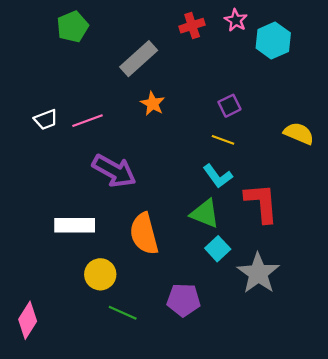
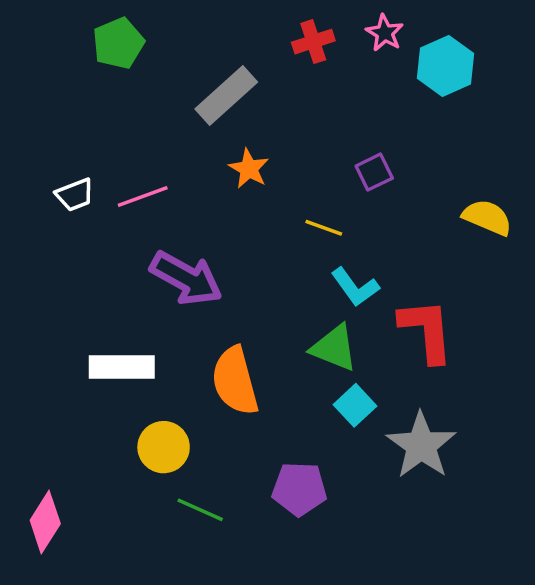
yellow line: (223, 140) -> (324, 228), moved

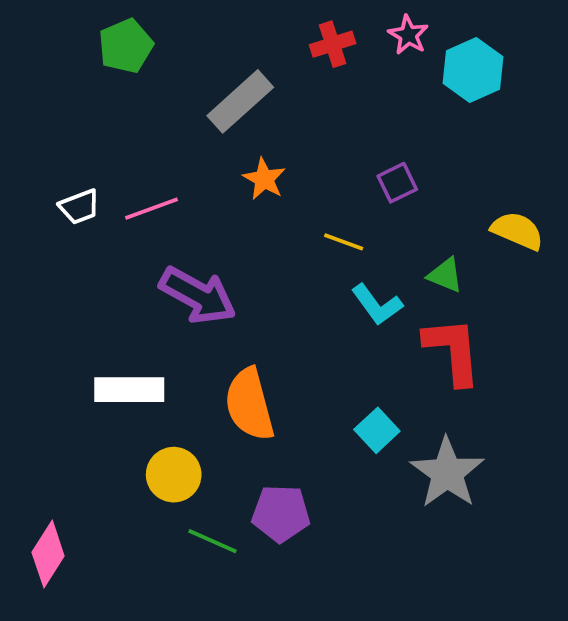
green triangle: (334, 348) -> (445, 275), moved, size x0.7
purple pentagon: (299, 489) -> (281, 513), moved

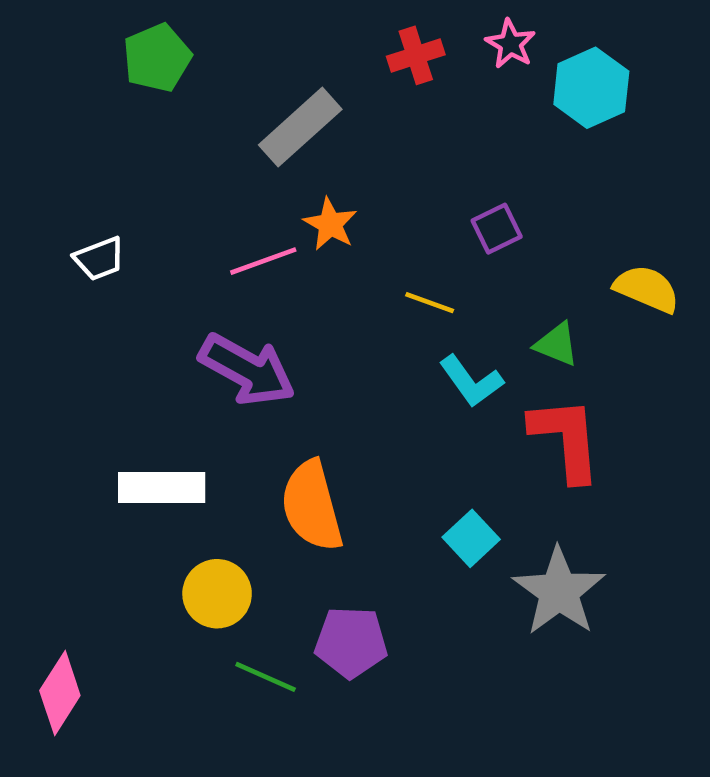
pink line: (152, 209) -> (263, 261), moved

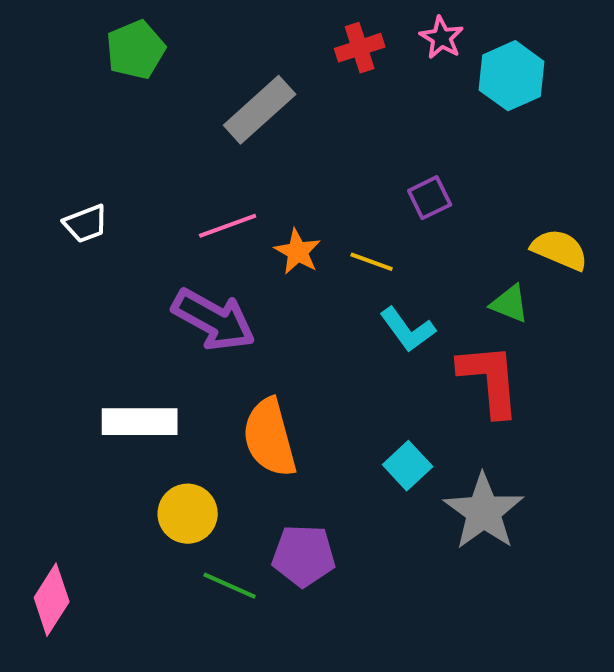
orange star: (330, 224) -> (298, 252), moved
green triangle: (557, 344) -> (510, 304), moved

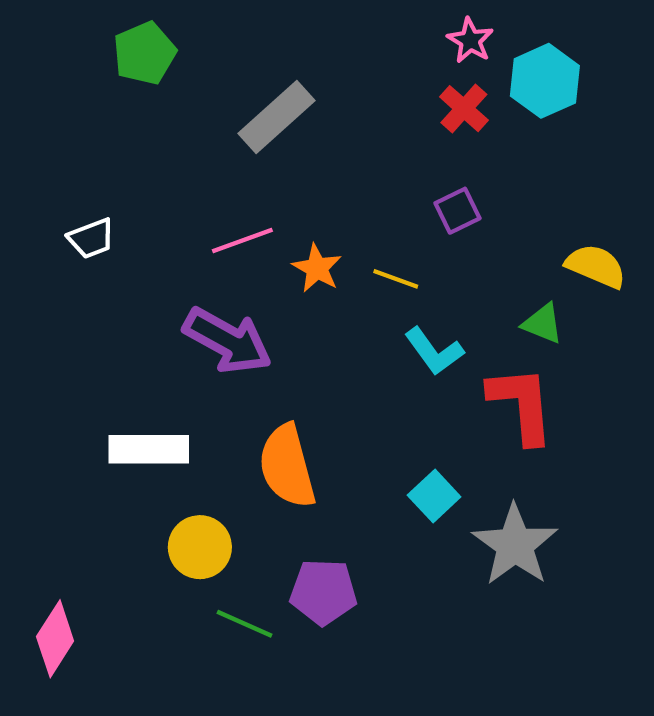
red cross: (360, 48) -> (464, 109), moved, turned -30

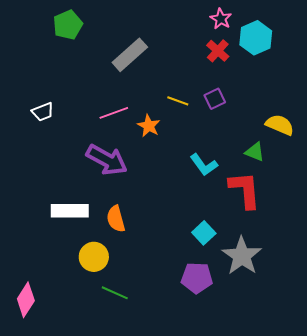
yellow line: (396, 279) -> (178, 101), moved
orange semicircle: (287, 466) -> (116, 219), moved, size x0.7
purple pentagon: (323, 592) -> (197, 278), moved

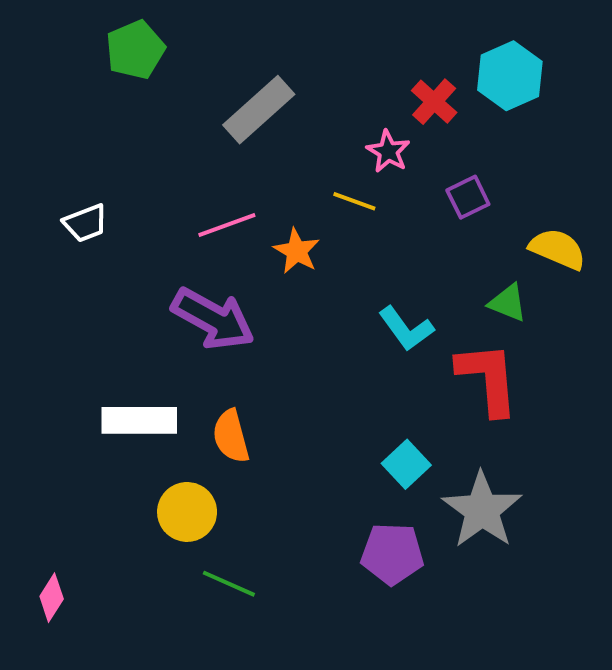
pink star: (221, 19) -> (388, 151), moved
purple square: (215, 99) -> (468, 197), moved
pink diamond: (26, 300) -> (52, 598), size x0.7

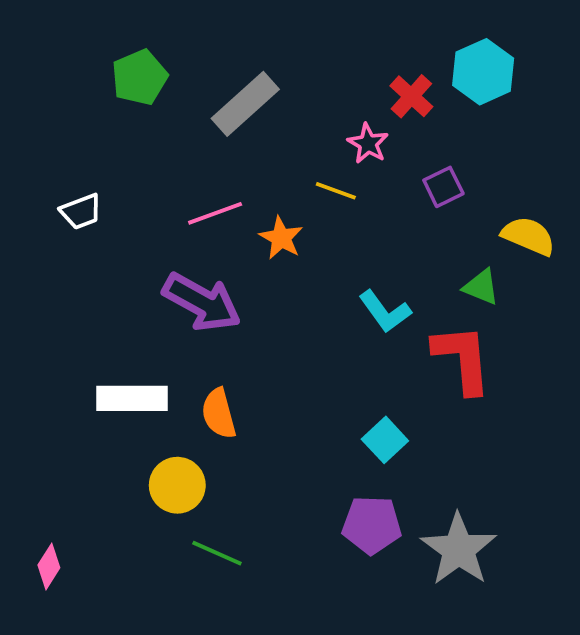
green pentagon: (135, 50) -> (139, 77), moved
gray star: (482, 510) -> (459, 549), moved

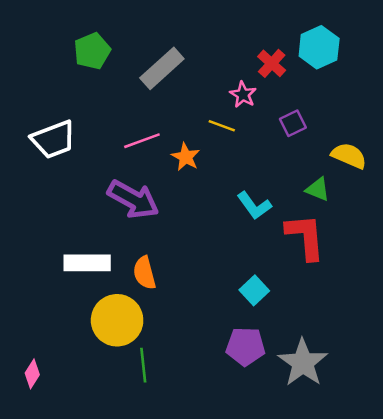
white trapezoid: (81, 211) -> (53, 139), size x1.6
yellow circle: (177, 485) -> (117, 320), size x1.4
green line: (217, 553) -> (143, 365), turned 60

